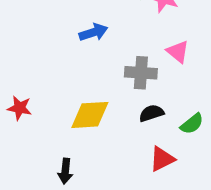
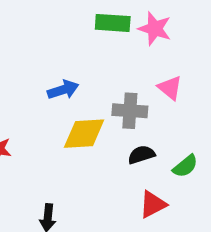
blue arrow: (93, 32) -> (63, 90), moved
yellow diamond: (90, 115) -> (84, 134), moved

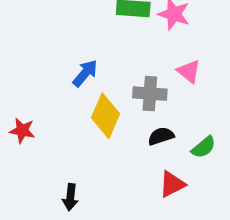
blue arrow: (63, 90) -> (85, 73), turned -32
yellow diamond: (84, 134) -> (105, 116), turned -63

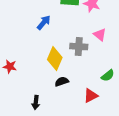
blue arrow: (85, 73) -> (44, 23), moved
black semicircle: (161, 136) -> (62, 82), moved

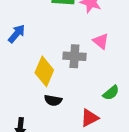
blue arrow: (44, 23) -> (17, 34), moved
black semicircle: (62, 82) -> (53, 100), turned -152

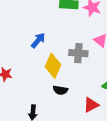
blue arrow: (17, 34) -> (38, 40), moved

